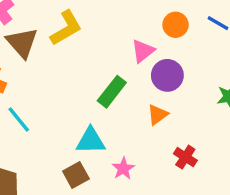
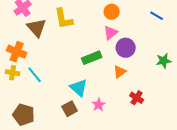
orange circle: (176, 25) -> (112, 12), moved
yellow L-shape: (66, 28) -> (64, 19), turned 110
green rectangle: (112, 92) -> (92, 58), turned 30
cyan triangle: (91, 141) -> (79, 88), turned 42

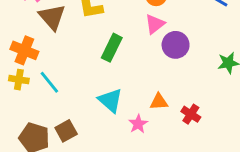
green rectangle: (92, 58) -> (112, 48), moved, turned -42
orange triangle: (120, 72) -> (159, 102), moved, turned 32
brown square: (70, 109) -> (66, 131), moved

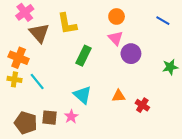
pink triangle: (155, 24) -> (115, 38), turned -35
pink star: (138, 124) -> (71, 117), moved
brown square: (66, 131) -> (49, 118), turned 35

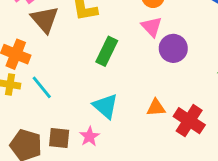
red cross: (142, 105) -> (189, 121), size x1.5

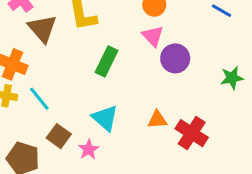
brown square: (59, 138) -> (59, 136), moved, turned 30

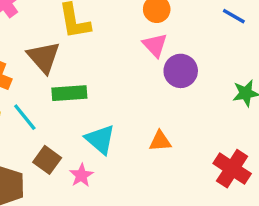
brown triangle: (42, 29) -> (44, 57), moved
green rectangle: (107, 61) -> (69, 93), moved, turned 60
red cross: (192, 133) -> (232, 169), moved

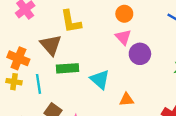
cyan line: (25, 117) -> (39, 84), turned 30
cyan triangle: (100, 139) -> (100, 79), moved

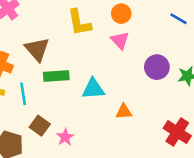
yellow L-shape: (71, 22) -> (79, 23), moved
purple circle: (140, 54) -> (157, 67), moved
cyan triangle: (100, 79) -> (93, 89), turned -45

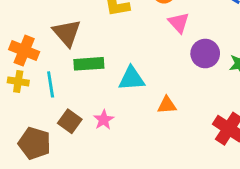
pink triangle: (120, 40) -> (179, 23), moved
pink star: (65, 137) -> (104, 120), moved

